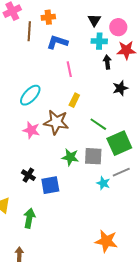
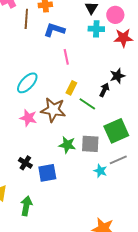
black arrow: (107, 62) -> (104, 90), moved, turned 32
green line: (98, 124) -> (87, 104), moved

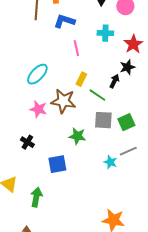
cyan cross: (96, 29) -> (105, 33), moved
red star: (123, 38) -> (133, 44), moved, turned -30
green square: (116, 131) -> (126, 122), size x0.7
gray square: (90, 144) -> (103, 120), moved
black cross: (25, 163) -> (27, 142), moved

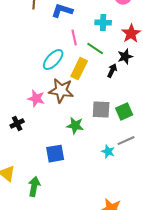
cyan ellipse: (37, 74) -> (53, 60), moved
yellow rectangle: (81, 79) -> (79, 69), size x1.5
green line: (97, 95) -> (95, 49), moved
black cross: (27, 142) -> (17, 124), moved, turned 32

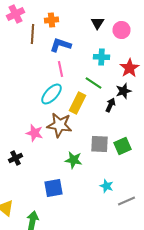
pink line: (74, 38) -> (60, 69), moved
gray line: (126, 141) -> (126, 201), moved

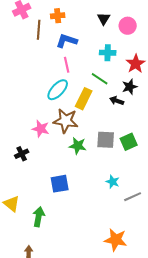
black arrow: (110, 105) -> (117, 101), turned -96
green star: (74, 160) -> (78, 146), moved

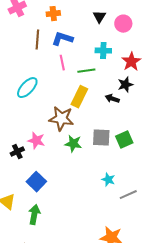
brown line: (39, 30) -> (37, 40), moved
green line: (100, 79) -> (86, 71), moved, turned -42
cyan ellipse: (58, 90) -> (27, 88), moved
pink star: (41, 129) -> (36, 141), moved
blue square: (60, 184) -> (36, 182), moved, turned -36

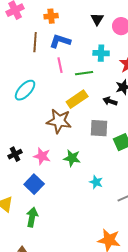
yellow rectangle: (79, 97) -> (77, 99), turned 30
gray square: (101, 138) -> (99, 128), moved
pink star: (36, 141) -> (42, 156), moved
green star: (73, 144) -> (72, 158), moved
cyan star: (108, 180) -> (96, 182), moved

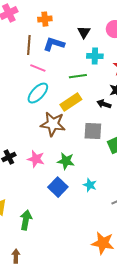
black triangle: (97, 19) -> (84, 32), moved
pink line: (60, 65) -> (38, 68), moved, turned -56
cyan ellipse: (25, 90) -> (38, 93), moved
blue square: (34, 184) -> (58, 187), moved

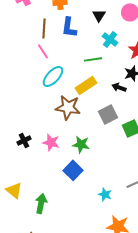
blue L-shape: (54, 44) -> (69, 27), turned -100
cyan cross: (95, 56) -> (110, 39), turned 35
pink line: (38, 68) -> (43, 51), moved, turned 35
gray square: (93, 131) -> (108, 114), turned -30
cyan star: (90, 185) -> (105, 194), moved

